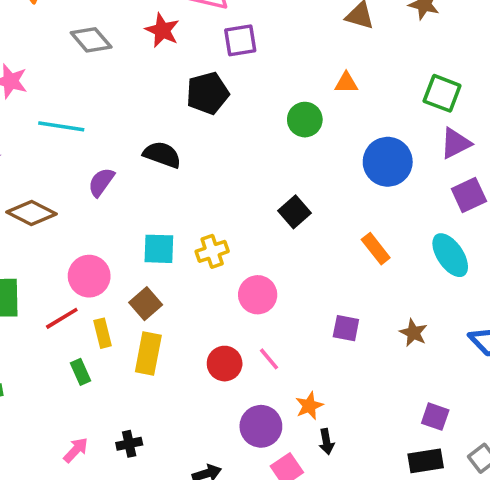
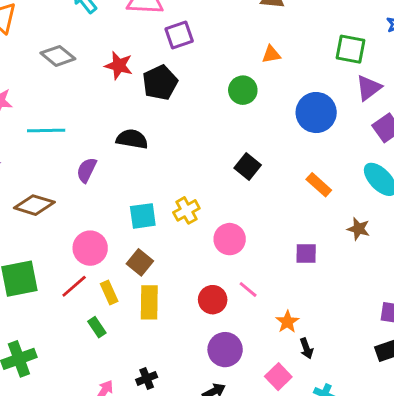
red star: (162, 30) -> (119, 66), moved
brown star: (413, 333) -> (358, 229), moved
purple circle: (261, 426) -> (225, 350), moved

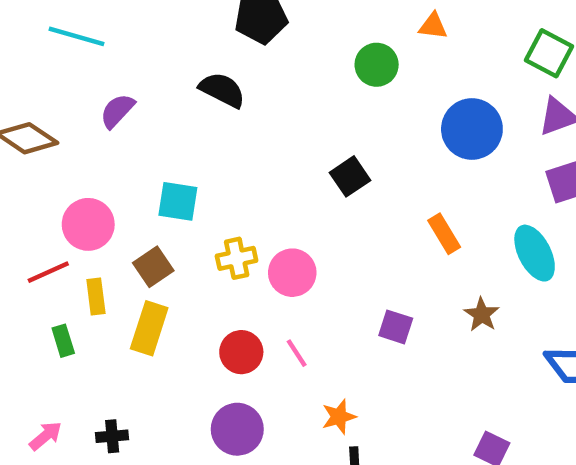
black semicircle: (132, 139) -> (222, 90), moved
yellow cross: (186, 210) -> (237, 258), moved

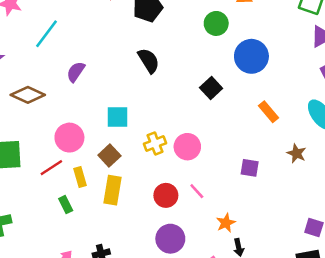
cyan line: (77, 36) -> (47, 34), turned -60
black semicircle: (222, 90) -> (149, 61), moved, turned 40
blue circle: (472, 129) -> (251, 56), moved

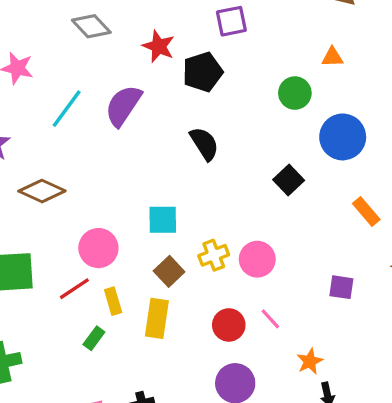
purple semicircle: (76, 72) -> (123, 106), moved, size x1.5
brown square: (109, 155) -> (169, 271), moved
green rectangle: (66, 205) -> (94, 338), turned 63

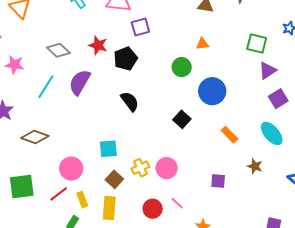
gray diamond: (91, 26) -> (58, 50), moved

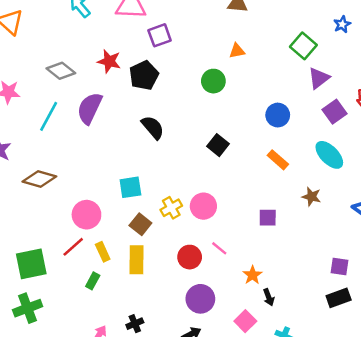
green square: (257, 44) -> (303, 46), turned 30
blue circle: (212, 91) -> (278, 115), moved, size x0.7
green square: (22, 187) -> (31, 264), moved

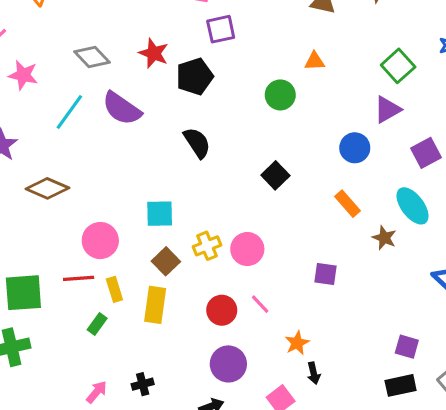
purple triangle: (319, 78) -> (387, 110), moved
purple semicircle: (90, 108) -> (122, 108), turned -88
brown star: (311, 197) -> (384, 238), moved
red line: (73, 247) -> (79, 278), turned 30

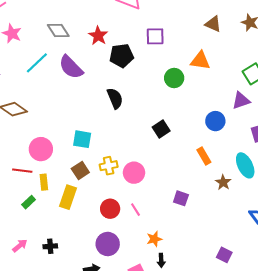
purple square: (221, 29) -> (155, 36), moved
orange triangle: (315, 61) -> (200, 61), size x1.5

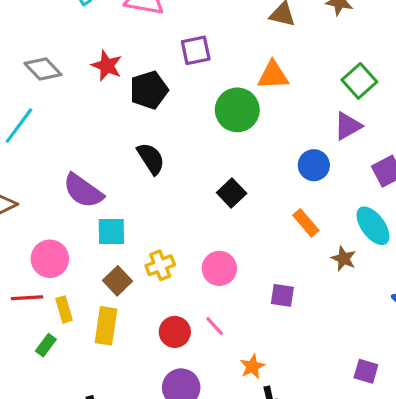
purple semicircle: (71, 67) -> (83, 191), moved
green circle: (174, 78) -> (237, 110), size x1.4
pink circle: (134, 173) -> (219, 268), moved

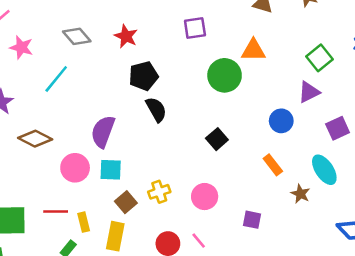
black pentagon: (149, 90) -> (143, 76), moved
purple semicircle: (83, 191) -> (103, 132), turned 72
cyan square: (111, 232) -> (111, 170), moved
pink circle: (50, 259) -> (75, 168), moved

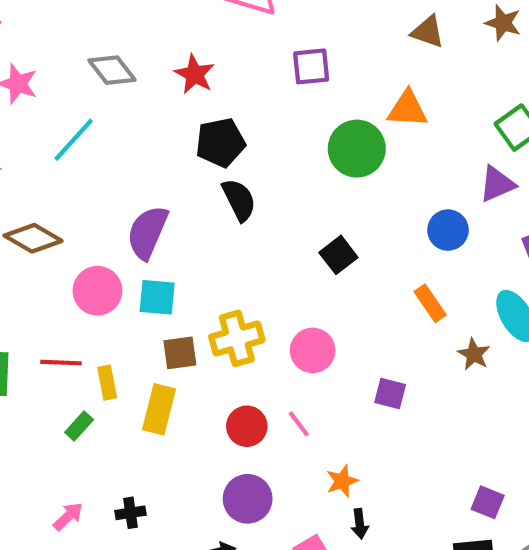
yellow cross: (159, 192) -> (237, 338), size x1.4
brown square: (126, 202) -> (180, 353), turned 30

